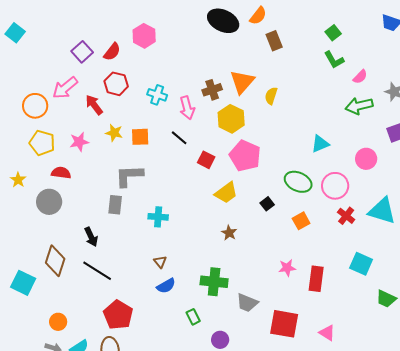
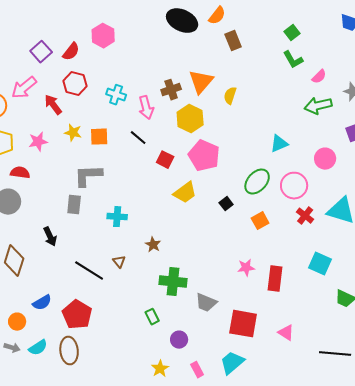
green ellipse: (298, 182) -> (257, 182), turned -72
brown star: (229, 233) -> (153, 245), moved
black line: (97, 271) -> (89, 271), moved
blue semicircle: (166, 286) -> (42, 303), moved

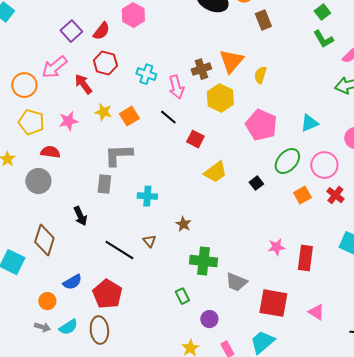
orange square: (99, 137) -> (129, 116), turned -30
pink pentagon: (204, 156) -> (261, 125), moved
orange square: (260, 221) -> (302, 195), moved

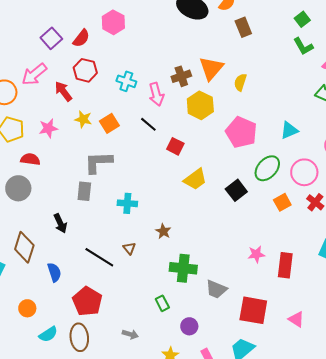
black square: (256, 183) -> (236, 190), size x1.5
blue semicircle: (72, 282) -> (54, 272), moved, turned -78
gray arrow: (42, 327) -> (130, 334), moved

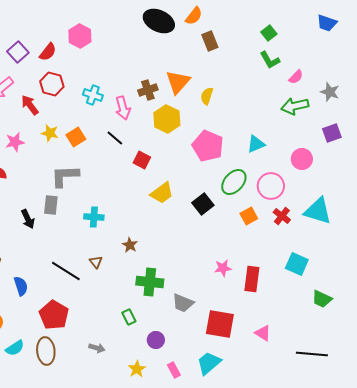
black arrow: (60, 223) -> (28, 219), moved

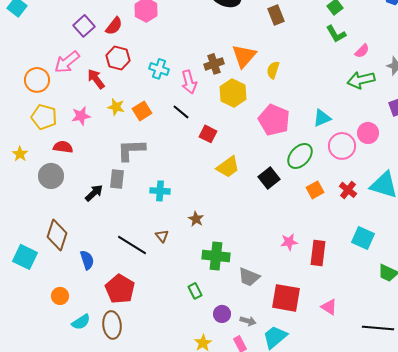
pink circle: (271, 186) -> (342, 146), moved
black arrow: (28, 219) -> (94, 193), turned -108
gray arrow: (97, 348) -> (248, 321), moved

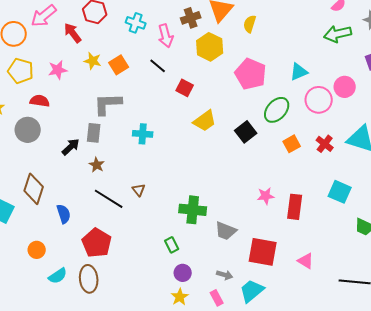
cyan cross: (160, 191) -> (143, 134), moved
brown star: (196, 219) -> (97, 165), moved
purple circle: (222, 314) -> (183, 273), moved

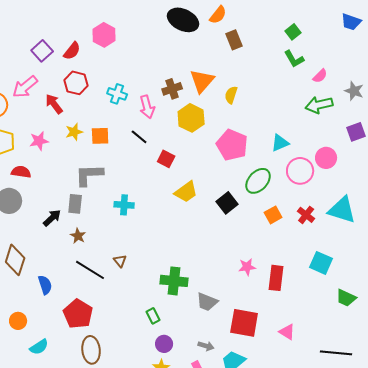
yellow star: (93, 61) -> (74, 132), turned -30
orange square: (119, 65) -> (100, 136), turned 30
brown ellipse: (89, 279) -> (91, 350), moved

